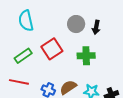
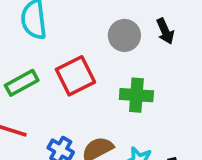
black arrow: (96, 27) -> (165, 31), moved, turned -40

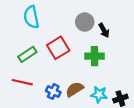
black arrow: (165, 31) -> (104, 30), moved

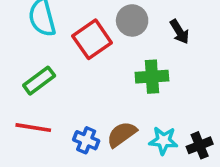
black arrow: (104, 30) -> (180, 32), moved
red square: (58, 48) -> (92, 39), moved

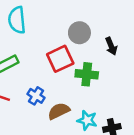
red square: (92, 39) -> (60, 59), moved
blue cross: (86, 140) -> (36, 96), moved

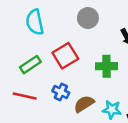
gray circle: (79, 33) -> (88, 18), moved
red square: (60, 59) -> (65, 56), moved

